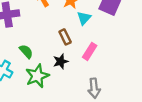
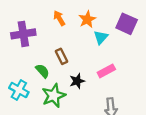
brown rectangle: (65, 37) -> (61, 56), moved
pink rectangle: (90, 51) -> (106, 71), turned 30

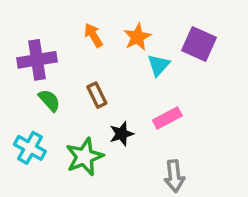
green semicircle: (42, 71) -> (49, 100), moved

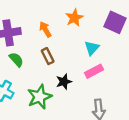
orange arrow: (93, 35) -> (45, 29), moved
cyan triangle: (158, 65) -> (92, 48), moved

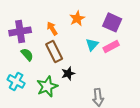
brown rectangle: (48, 56) -> (54, 51), size x1.5
pink rectangle: (94, 71) -> (111, 46), moved

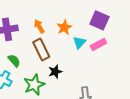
orange star: (77, 18) -> (64, 27), moved
green semicircle: (27, 54) -> (14, 61), moved

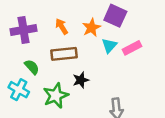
purple square: (99, 20) -> (115, 16), moved
brown rectangle: (41, 50) -> (64, 54), turned -70

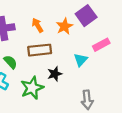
purple square: (115, 16) -> (86, 16), turned 30
cyan triangle: (109, 45) -> (81, 60), moved

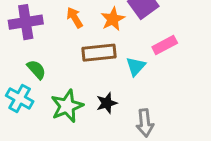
brown rectangle: (40, 50) -> (99, 53), moved
black star: (55, 74) -> (107, 103), moved

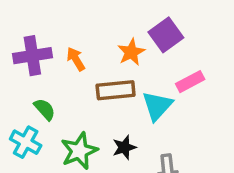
orange arrow: (75, 18) -> (76, 59), moved
cyan triangle: (136, 66) -> (157, 106), size x1.4

